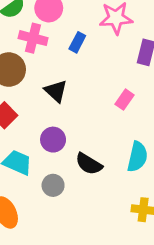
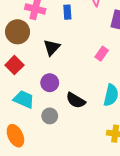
blue rectangle: (77, 42) -> (67, 12), turned -32
black triangle: (56, 91) -> (52, 47), turned 30

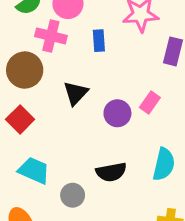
purple circle: (50, 83) -> (117, 113), moved
black semicircle: (76, 100) -> (111, 172), turned -42

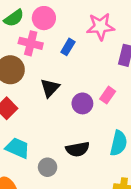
blue rectangle: (99, 41) -> (68, 47), turned 35

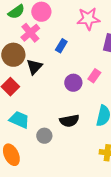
pink cross: (31, 43) -> (30, 33), turned 36
blue rectangle: (68, 47) -> (61, 46), moved
black triangle: (50, 88) -> (34, 67), moved

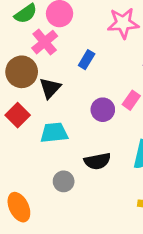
cyan trapezoid: (19, 120) -> (54, 133), moved, turned -30

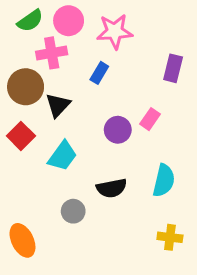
pink star: (123, 23) -> (115, 31), moved
pink cross: (45, 42) -> (52, 53), turned 30
cyan trapezoid: (54, 133) -> (62, 156), turned 132

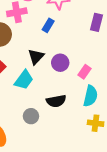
black triangle: (58, 105) -> (36, 57), moved
pink rectangle: (150, 119) -> (84, 72), moved
yellow cross: (170, 237) -> (96, 123), moved

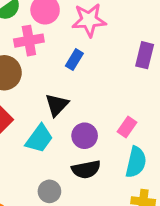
purple circle: (60, 63) -> (85, 136), moved

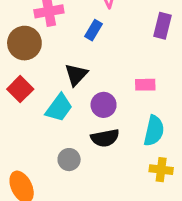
pink rectangle: (127, 127) -> (145, 85), moved, turned 54

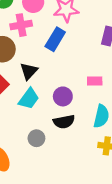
blue rectangle: (93, 30) -> (55, 39), size x1.5
black triangle: (76, 75) -> (29, 71), moved

